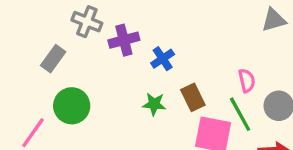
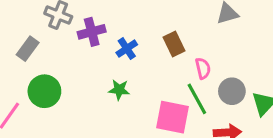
brown rectangle: (193, 97) -> (174, 44), moved

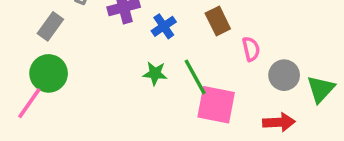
green circle: (44, 91) -> (49, 73), moved
green line: (197, 99) -> (195, 77), moved

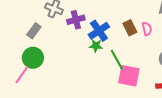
blue cross: (164, 26) -> (99, 31), size x1.5
pink semicircle: (251, 49) -> (147, 29), moved
green star: (155, 73) -> (96, 46), moved

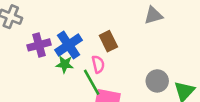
purple cross: (76, 20) -> (39, 45), moved
pink semicircle: (147, 29) -> (98, 64), moved

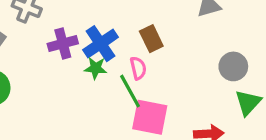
gray circle: (157, 81) -> (233, 66), moved

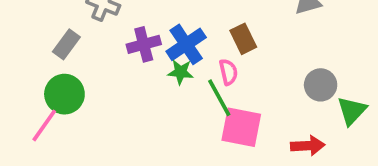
gray circle: (233, 66) -> (321, 85), moved

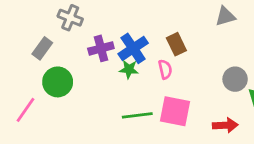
green circle: (64, 94) -> (58, 82), moved
green line: (219, 98) -> (137, 115), moved, turned -68

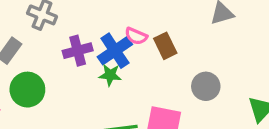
pink semicircle: (165, 69) -> (136, 36), moved, turned 126
gray circle: (235, 79) -> (206, 86), moved

